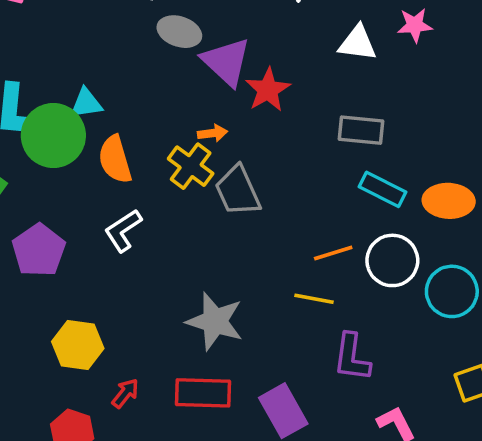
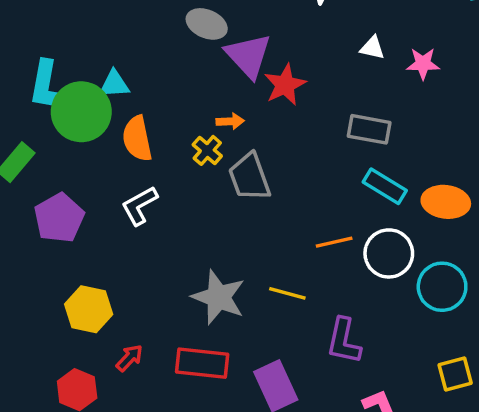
pink star: (415, 25) -> (423, 64), moved
white triangle: (358, 43) -> (372, 48), size x0.7
yellow cross: (191, 166) -> (207, 150), size x0.7
yellow line: (314, 299) -> (287, 293), moved

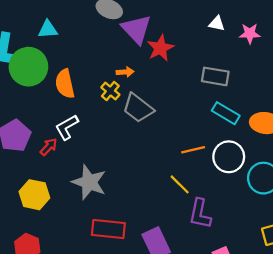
cyan triangle: (114, 84) -> (48, 29), moved
gray trapezoid: (250, 177) -> (138, 108), turned -32
yellow line: (287, 293) -> (180, 184), moved, turned 30
gray star: (219, 297) -> (89, 182), moved
red arrow: (129, 358) -> (49, 147), moved

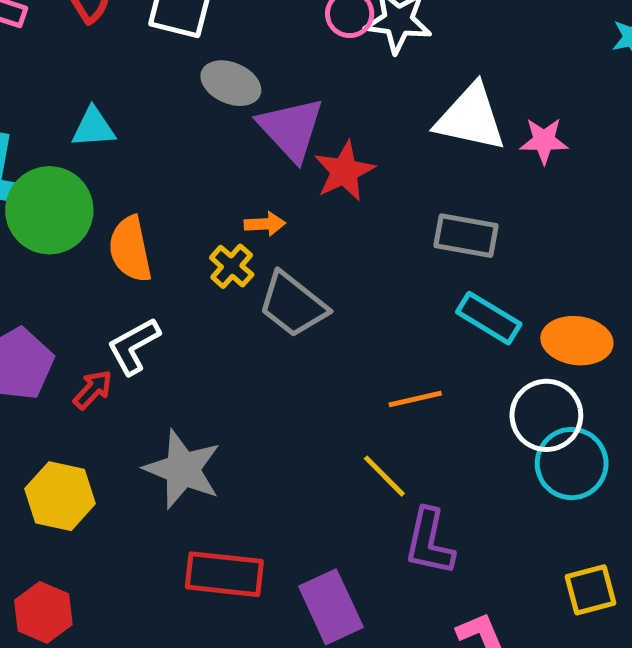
white triangle: (217, 24) -> (471, 118), size x2.0
white circle: (229, 157) -> (546, 415), moved

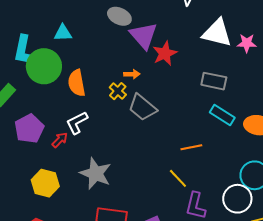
white circle: (546, 415) -> (237, 199), moved

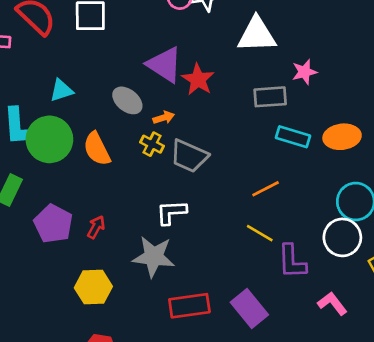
gray ellipse: (119, 16) -> (127, 100), moved, turned 30
pink star: (247, 43) -> (305, 72), moved
white L-shape: (77, 123) -> (171, 212), moved, turned 40

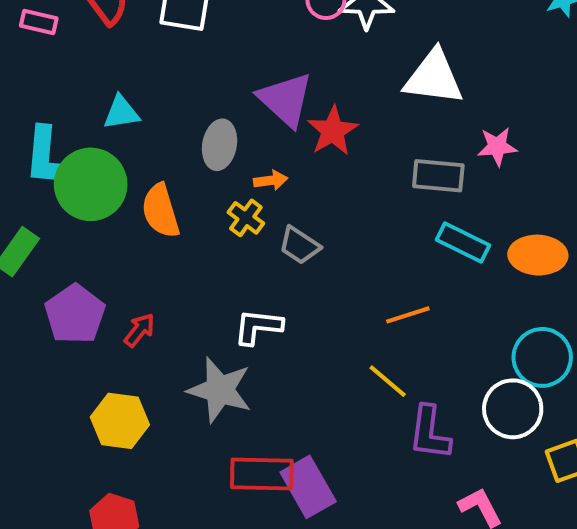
gray ellipse: (127, 100) -> (220, 145), turned 52
gray trapezoid: (189, 156) -> (300, 245), size x0.7
purple rectangle: (249, 308) -> (308, 487), moved

